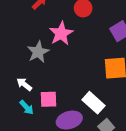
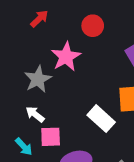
white arrow: (24, 84) -> (35, 114), moved
white rectangle: (93, 103) -> (101, 119), moved

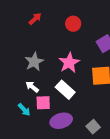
pink star: (66, 57) -> (69, 63), moved
white rectangle: (101, 119) -> (65, 90), moved

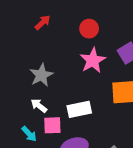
pink star: (69, 63) -> (93, 60), moved
white rectangle: (65, 90) -> (79, 109), turned -54

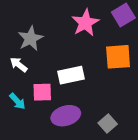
white arrow: (39, 106) -> (19, 65), moved

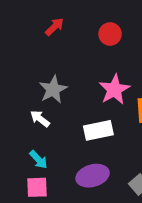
pink star: (85, 23) -> (114, 89), moved
pink square: (42, 92) -> (37, 187), moved

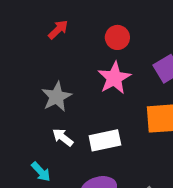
pink star: (114, 89) -> (114, 78), moved
white arrow: (40, 119) -> (63, 137), moved

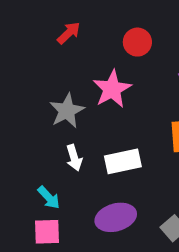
pink star: (114, 78) -> (112, 89), moved
white arrow: (63, 137) -> (74, 158), turned -145

